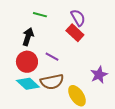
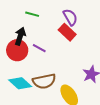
purple line: (52, 57) -> (39, 48), moved
red circle: (27, 62) -> (17, 50), moved

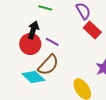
red rectangle: (67, 32) -> (92, 30), moved
brown semicircle: (44, 81) -> (48, 65), moved, turned -35

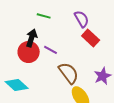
brown semicircle: (48, 65) -> (69, 73), moved, turned -80
cyan diamond: (33, 77) -> (17, 85), moved

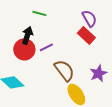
purple semicircle: (82, 19) -> (89, 18), moved
purple line: (51, 50) -> (46, 47), turned -56

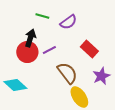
purple semicircle: (89, 18) -> (68, 22), moved, turned 84
red rectangle: (86, 35) -> (89, 49), moved

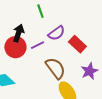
green line: (42, 16) -> (40, 11), moved, turned 56
purple semicircle: (68, 22) -> (56, 33), moved

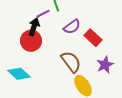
purple line: (37, 45) -> (43, 14), moved

